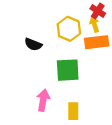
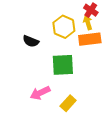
pink arrow: (43, 100) -> (40, 93), turned -126
yellow rectangle: (73, 111) -> (68, 103), turned 42

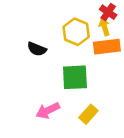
yellow rectangle: (68, 103) -> (88, 114), moved

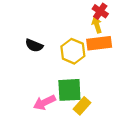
yellow hexagon: (76, 32) -> (73, 51), moved
green square: (75, 77) -> (69, 90), moved

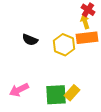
green square: (69, 90) -> (56, 95), moved
pink arrow: (44, 102) -> (19, 90), moved

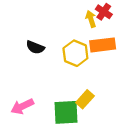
yellow arrow: (85, 22) -> (91, 19), moved
yellow rectangle: (72, 93) -> (85, 99), moved

